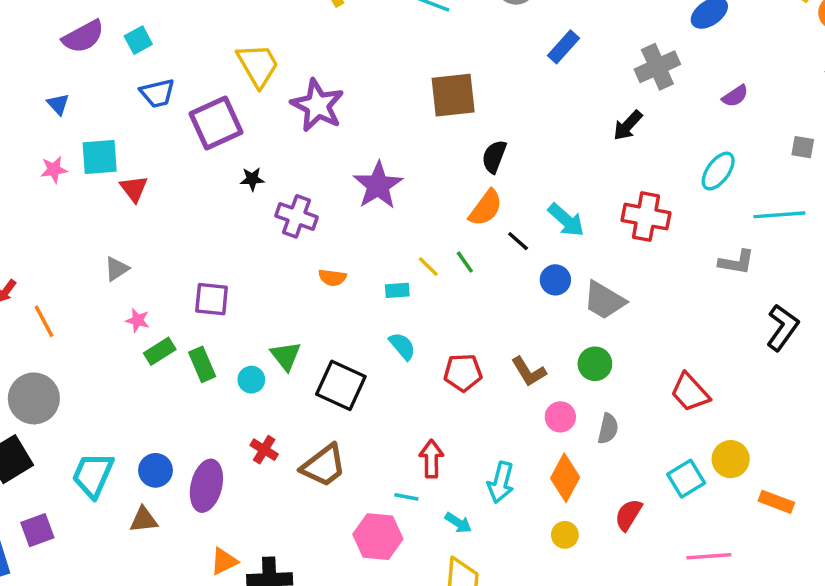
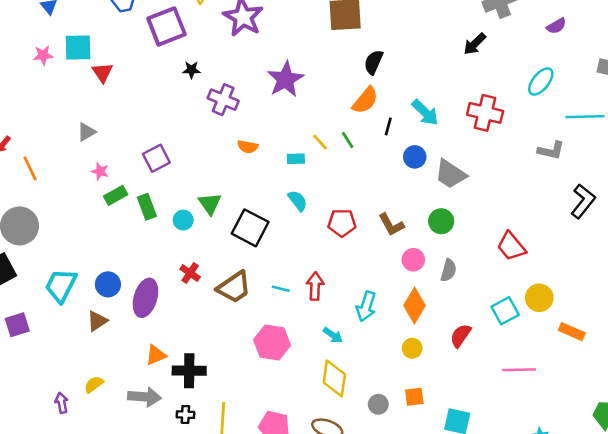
black line: (518, 241) -> (388, 126), turned 60
purple square: (212, 299) -> (156, 158), turned -36
cyan line: (406, 497) -> (281, 289), moved
brown triangle: (144, 520) -> (97, 321), turned -30

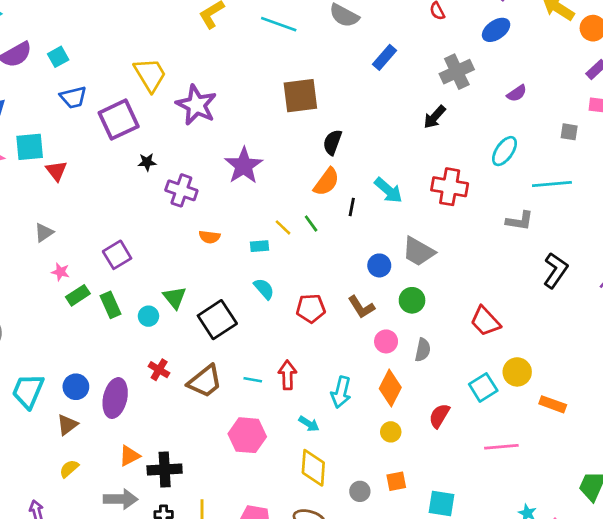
blue circle: (415, 157) -> (379, 265), moved
black square: (250, 228) -> (217, 320), turned 33
yellow semicircle: (94, 384) -> (69, 469), moved

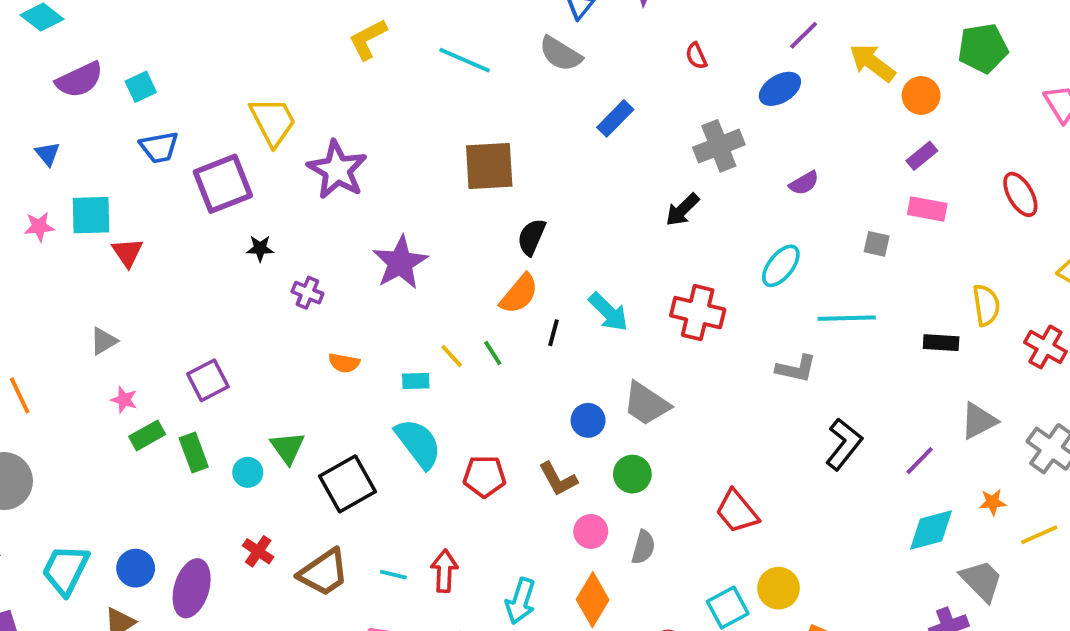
purple cross: (181, 190) -> (307, 293), size x0.7
cyan semicircle: (264, 289) -> (418, 443), size x1.6

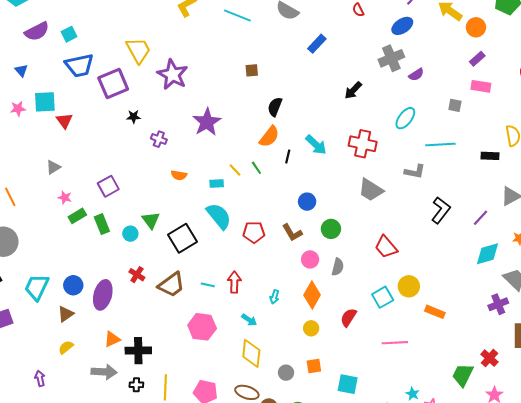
gray cross: (719, 146) -> (391, 58), moved
blue trapezoid: (159, 147) -> (79, 65), size x1.4
brown square: (489, 166) -> (252, 70), size x0.5
gray trapezoid: (646, 404) -> (371, 190), moved
cyan arrow: (521, 601) -> (274, 297), size x0.6

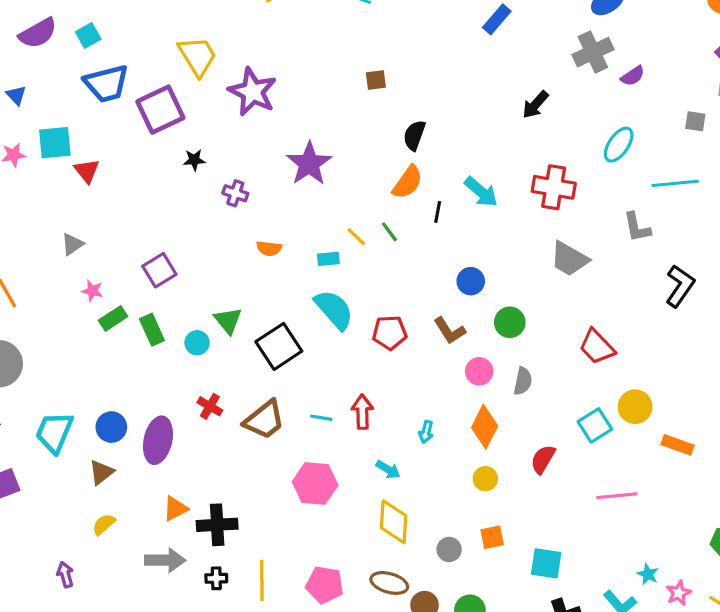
blue rectangle: (317, 44) -> (497, 19), moved
gray L-shape: (415, 172) -> (637, 227), turned 70

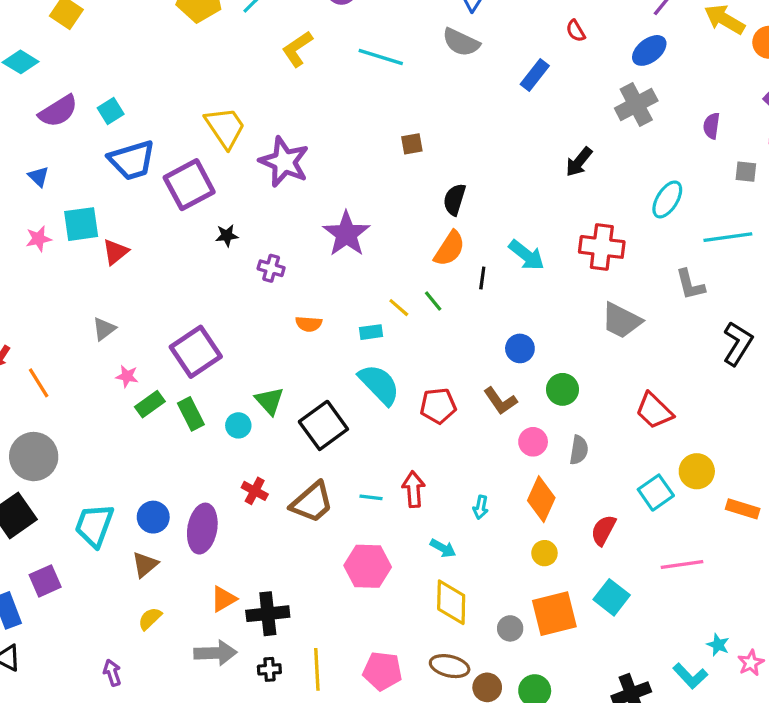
purple semicircle: (633, 76) -> (712, 126), moved, turned 135
red triangle: (87, 171) -> (116, 252), turned 32
purple square: (159, 270) -> (196, 352), size x1.4
orange square: (492, 537) -> (554, 614), size x1.8
cyan square: (546, 563) -> (612, 597), moved, turned 32

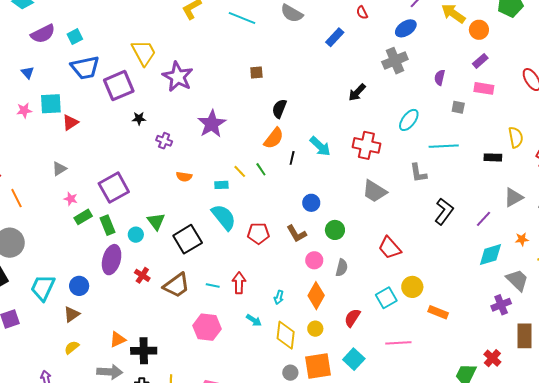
purple ellipse: (202, 529) -> (112, 260), moved
yellow diamond: (451, 602) -> (286, 335), moved

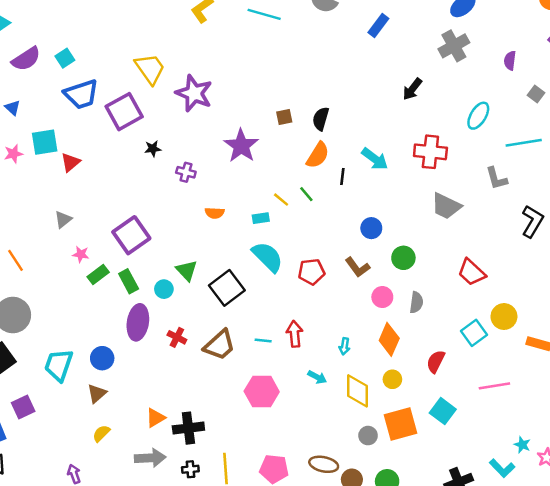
brown square: (256, 73) -> (284, 117), moved
gray square: (458, 107) -> (536, 94), turned 32

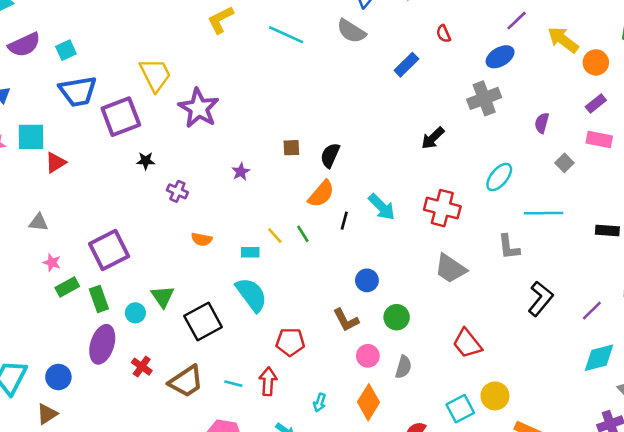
purple star: (241, 146) -> (241, 172), size x0.5
gray triangle: (63, 219) -> (39, 222), turned 36
red pentagon: (312, 272) -> (290, 342), moved

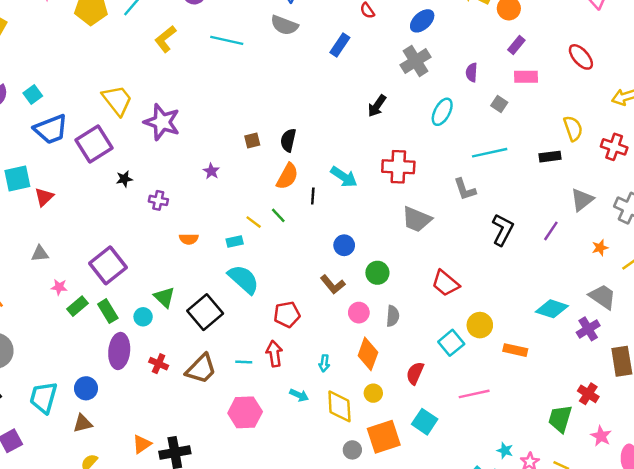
cyan ellipse: (499, 177) -> (442, 112), moved
cyan diamond: (599, 358) -> (552, 309), moved, turned 44
brown triangle: (47, 414) -> (83, 423), turned 30

